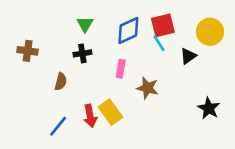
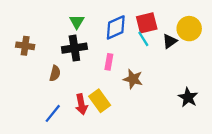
black cross: (82, 53) -> (74, 48), size x1.5
black triangle: (188, 56) -> (170, 41), moved

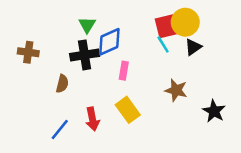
blue diamond: (116, 27) -> (109, 42), moved
yellow circle: (189, 29) -> (185, 22), moved
brown star: (133, 79) -> (176, 90), moved
yellow rectangle: (100, 101) -> (128, 110), moved

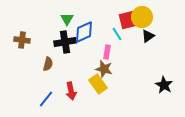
cyan line: (163, 44) -> (117, 34), moved
pink rectangle: (124, 71) -> (107, 52), moved
brown star: (176, 90) -> (104, 69), moved

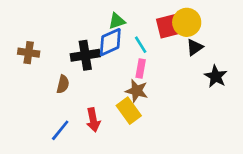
green triangle: (67, 19) -> (117, 21), moved, turned 40
cyan line: (117, 34) -> (141, 45), moved
black star: (164, 85) -> (216, 76), moved

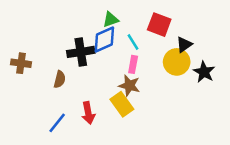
yellow circle: (187, 22) -> (177, 62), moved
red square: (168, 26) -> (159, 25), turned 35
brown cross: (29, 53) -> (21, 63), moved

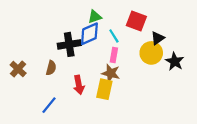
brown cross: (21, 63) -> (18, 69), moved, turned 35
yellow rectangle: (122, 104) -> (104, 89), turned 48
red arrow: (88, 113) -> (79, 85), moved

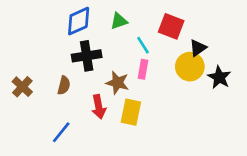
blue diamond: (89, 34) -> (79, 21), moved
brown star: (111, 73) -> (117, 83), moved

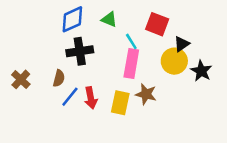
green triangle: (119, 21) -> (109, 19), turned 42
pink rectangle: (143, 69) -> (131, 64), size x1.6
brown star: (117, 83) -> (146, 94), moved
blue line: (61, 132) -> (70, 97), moved

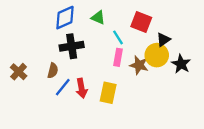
pink rectangle: (131, 64) -> (118, 57), size x0.7
brown star: (146, 94) -> (139, 65), moved

